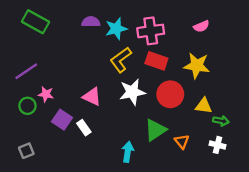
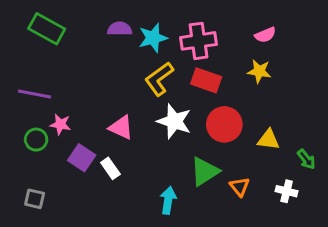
yellow star: (197, 65) -> (259, 71), moved, size x0.7
purple line: (26, 71) -> (35, 94), turned 45
white star: (132, 92) -> (174, 121), turned 30
green arrow: (221, 121) -> (306, 159), moved, turned 42
gray square: (26, 151) -> (35, 199), turned 35

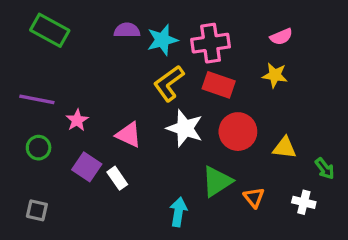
pink star: (60, 124) -> (77, 120), moved, turned 30

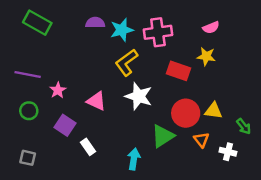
red rectangle: (219, 85) -> (178, 71), moved
red circle: (238, 132) -> (186, 113), moved
white rectangle: (117, 178) -> (88, 147), moved
orange triangle: (254, 197) -> (201, 140), moved

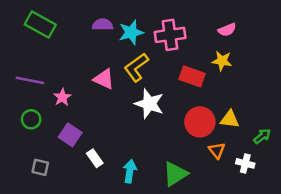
pink triangle: (96, 101) -> (104, 79), moved
green arrow: (244, 126) -> (262, 136), turned -91
green triangle: (163, 136) -> (175, 174), moved
gray square: (28, 158) -> (40, 167), moved
cyan arrow: (134, 159) -> (130, 171), moved

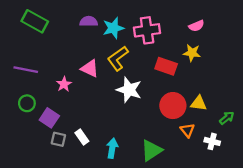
pink star: (62, 97) -> (64, 84), moved
purple square: (70, 135) -> (49, 118), moved
gray square: (40, 167) -> (58, 139), moved

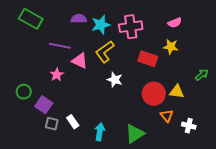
purple line: (26, 70) -> (60, 46), moved
white star: (129, 90) -> (115, 80), size x0.7
green arrow: (227, 118) -> (202, 75), moved

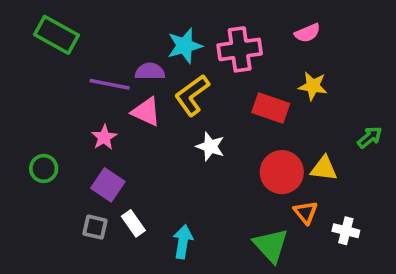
purple semicircle: (79, 19) -> (150, 71), moved
pink semicircle: (175, 23) -> (307, 33), moved
purple square: (44, 105) -> (108, 185), moved
green triangle: (135, 134) -> (271, 245), moved, turned -40

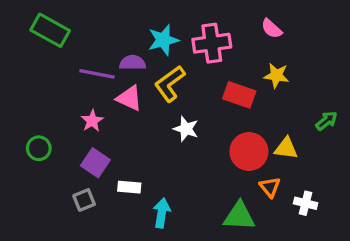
pink semicircle: (307, 33) -> (272, 29), turned 65
white rectangle: (133, 223) -> (129, 187), moved, turned -50
gray square: (95, 227) -> (84, 200), turned -35
green triangle: (271, 245) -> (239, 216), turned -44

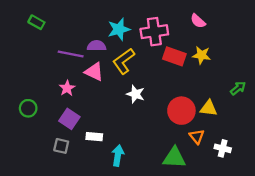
green rectangle: (50, 30) -> (36, 22), size x0.6
red rectangle: (239, 95) -> (174, 56), moved
gray square: (84, 200) -> (61, 146), turned 35

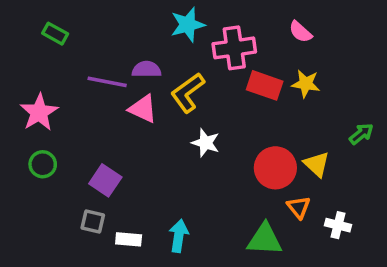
cyan star: (119, 29) -> (188, 25), moved
pink star: (67, 88) -> (39, 112), moved, size x1.5
yellow triangle: (209, 108) -> (317, 164), turned 36
white rectangle: (94, 137) -> (129, 239), moved

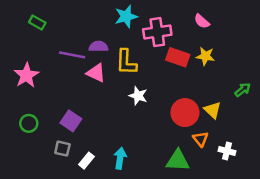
yellow L-shape: (188, 93) -> (126, 62), turned -52
green circle: (43, 164) -> (29, 123), moved
white rectangle: (129, 239) -> (86, 161), turned -56

